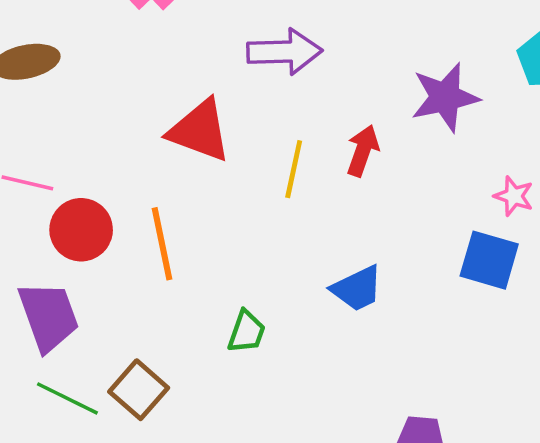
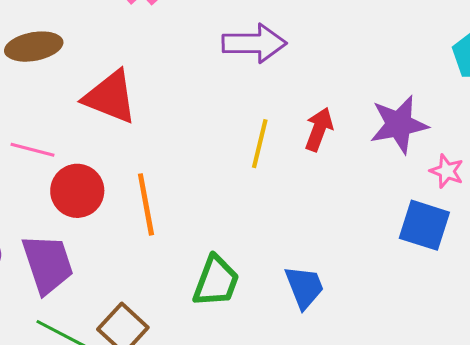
purple star: (445, 97) -> (399, 125), moved
red triangle: (200, 131) -> (110, 97), moved
blue trapezoid: (357, 288) -> (304, 287), moved, turned -87
green trapezoid: (247, 332) -> (216, 281), size x1.4

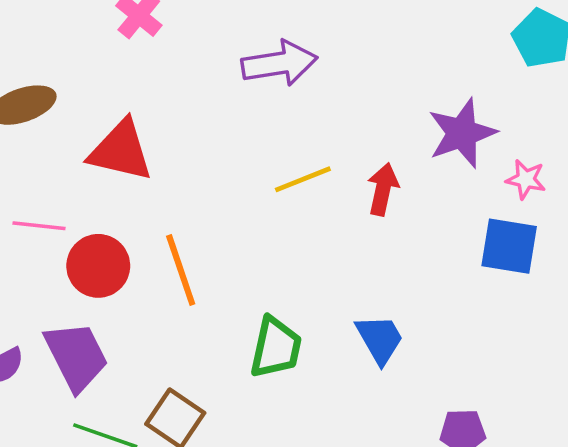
red arrow: (319, 129) -> (383, 189), moved
yellow line: (260, 144) -> (303, 179), turned 63

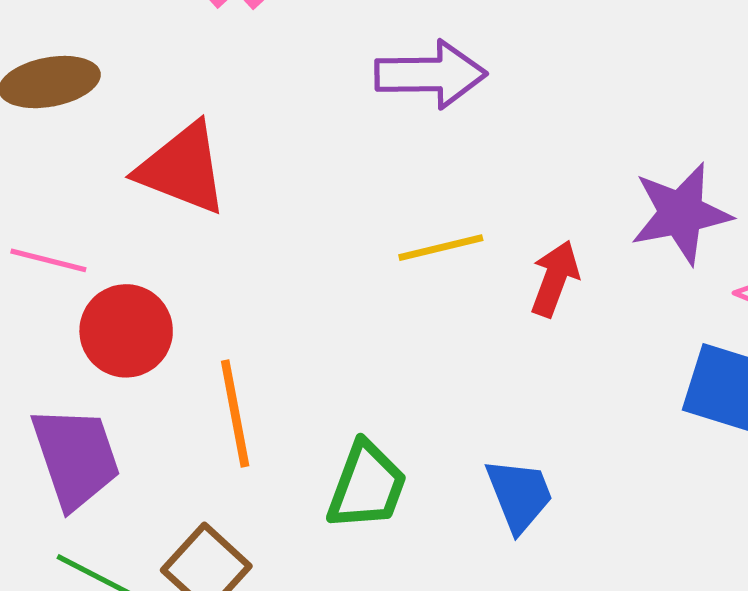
orange line: (181, 270) -> (235, 413), moved

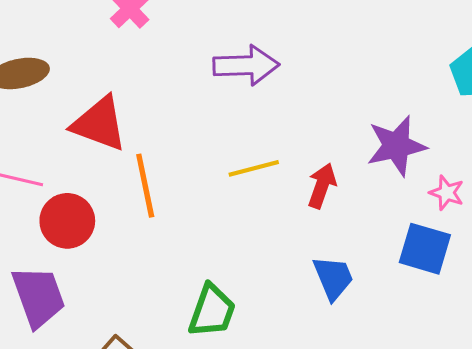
orange line: (235, 413) -> (145, 186), moved
blue trapezoid: (519, 495) -> (333, 278), moved

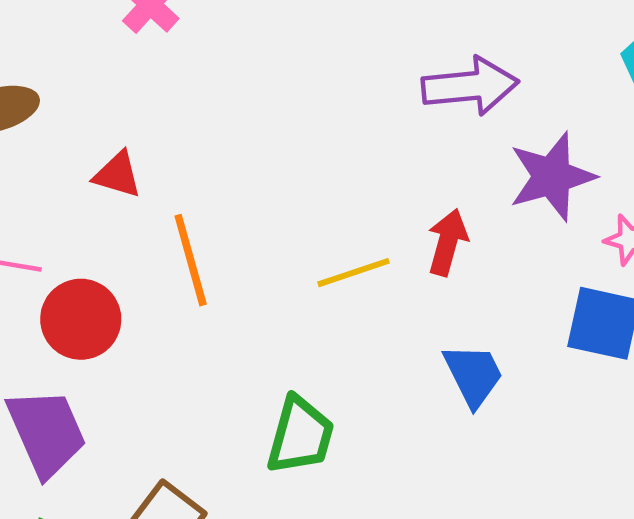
purple arrow: (246, 65) -> (470, 86), moved
red triangle: (99, 124) -> (117, 175), size x0.6
yellow line: (254, 168) -> (353, 273), moved

